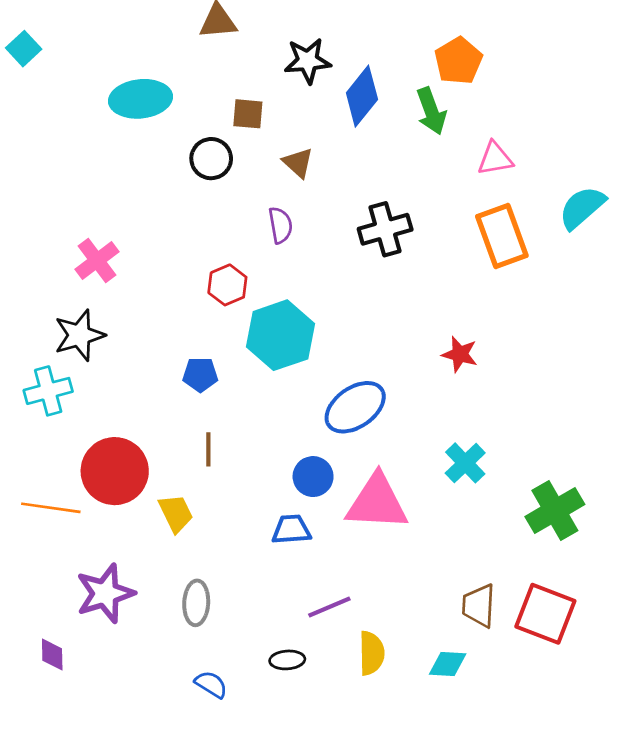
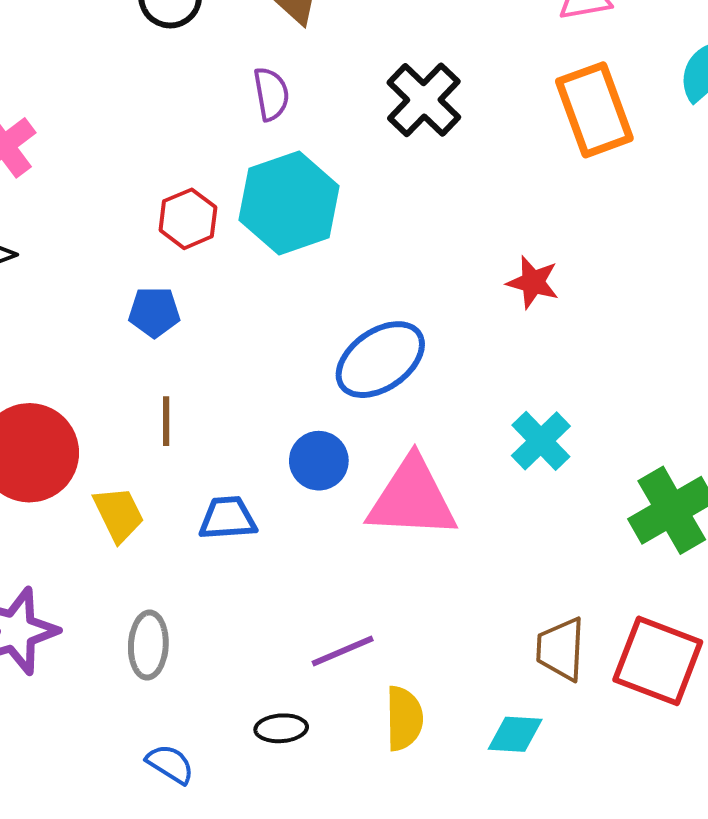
black cross: (385, 229) -> (424, 100), turned -30
red hexagon: (227, 285) -> (188, 219), moved
cyan hexagon: (280, 335) -> (289, 203), moved
blue trapezoid: (291, 530) -> (228, 518), moved

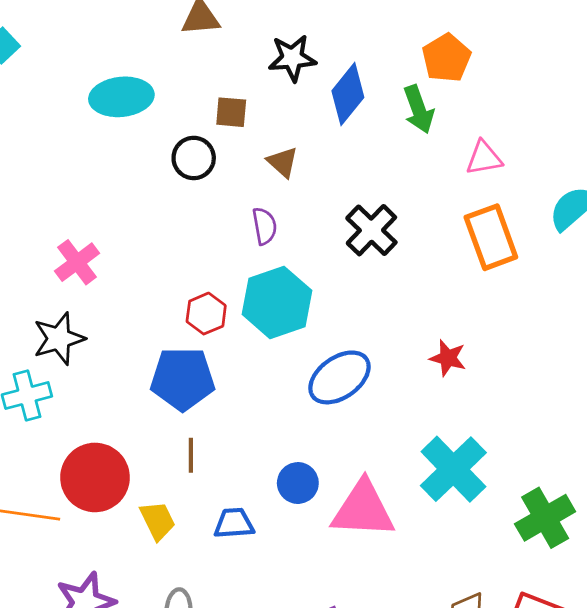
blue pentagon: (154, 312) -> (183, 379), size x1.8
blue ellipse: (380, 360) -> (339, 377), moved
cyan cross: (541, 441) -> (453, 469), size x1.6

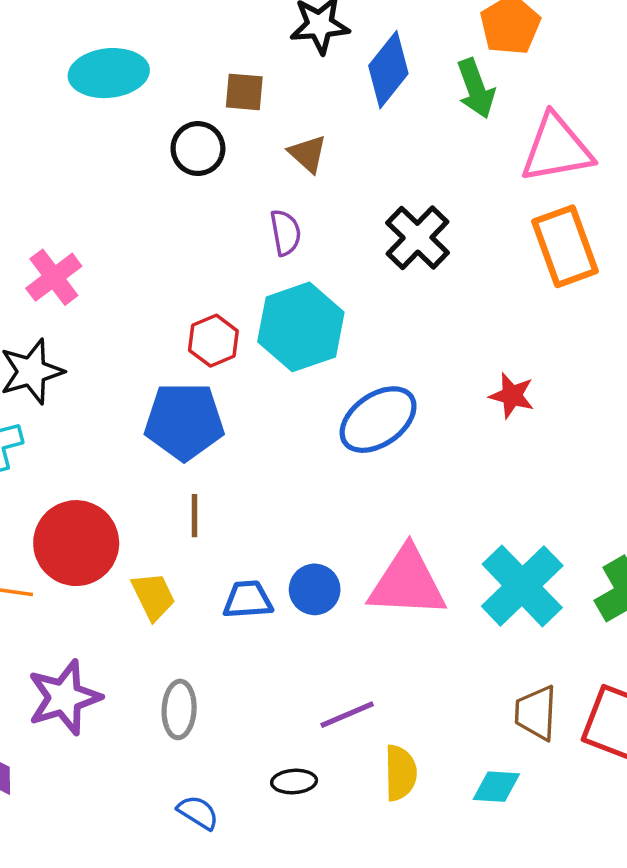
pink triangle: (484, 158) -> (556, 149), size x1.6
cyan cross: (453, 469) -> (522, 586), moved
blue circle: (298, 483) -> (315, 589), moved

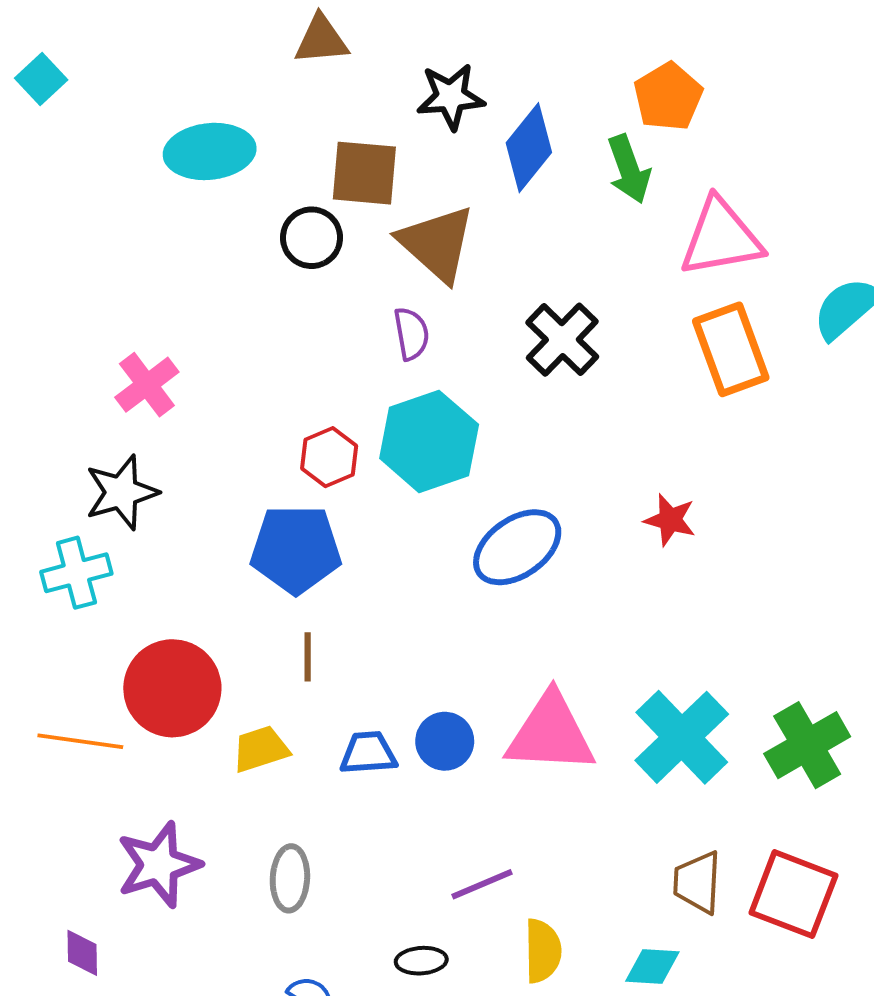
brown square: (244, 92) -> (364, 173), size x1.5
brown triangle: (308, 154) -> (437, 244), size x1.8
yellow trapezoid: (153, 596) -> (261, 749), turned -82

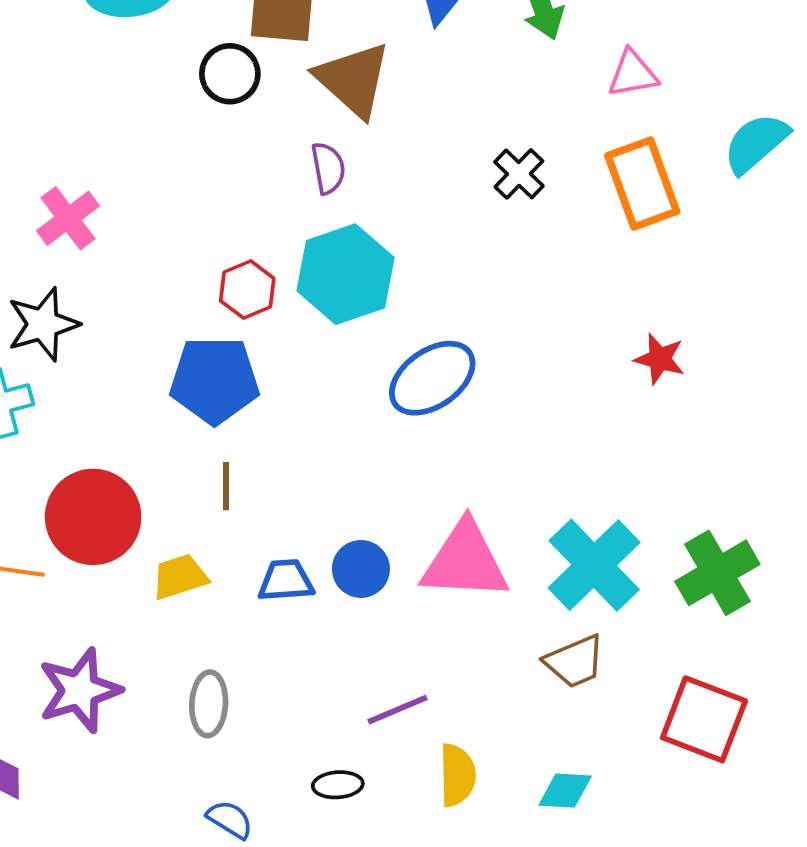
pink triangle: (721, 238) -> (633, 74), size x0.6
black cross: (562, 340) -> (519, 174), moved, size x0.7
red star: (670, 520) -> (660, 359), moved
brown trapezoid: (697, 882) -> (575, 661), moved, turned -116

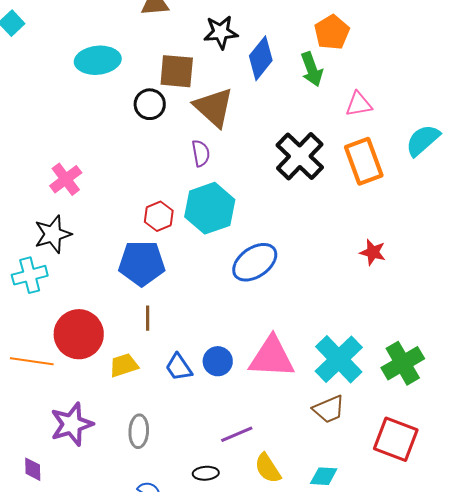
black cross: (519, 174) -> (300, 156), size x1.8
blue trapezoid: (286, 581) -> (179, 367), turned -120
yellow semicircle: (457, 775) -> (268, 468), turned 148

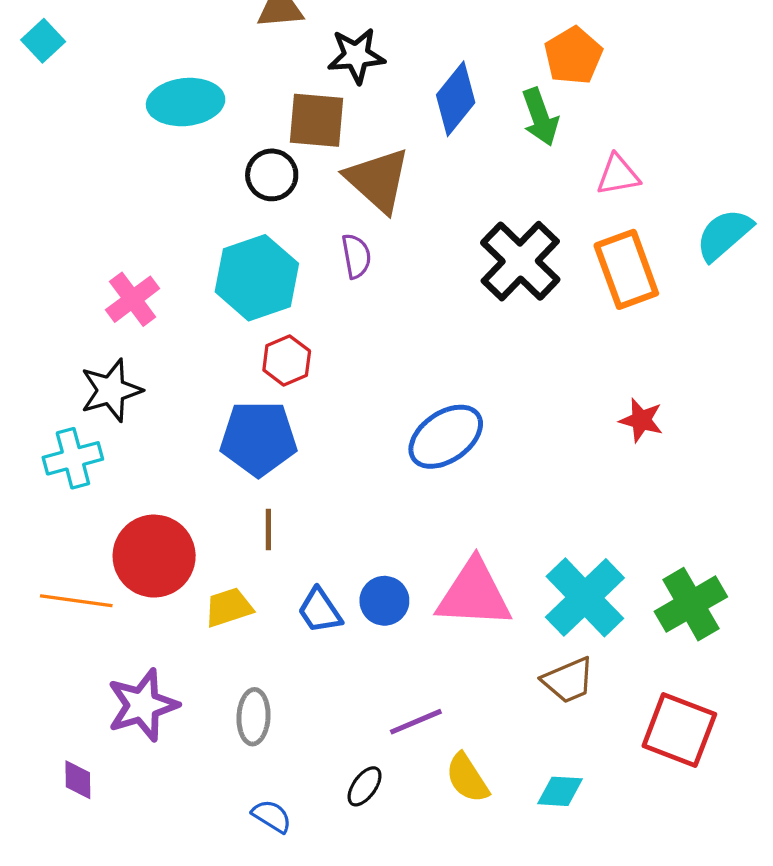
black star: (221, 32) -> (356, 56), moved
cyan hexagon: (210, 208) -> (257, 278), moved
black ellipse: (206, 473) -> (365, 786), turned -50

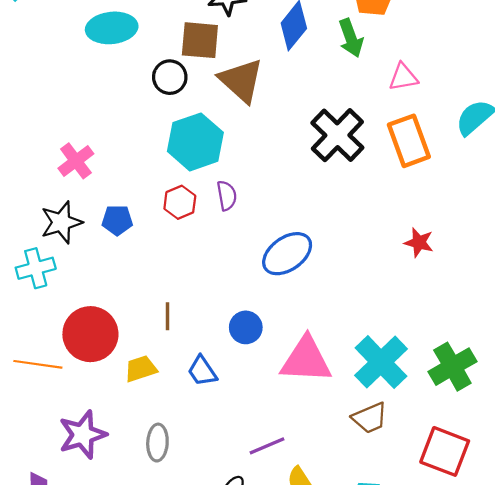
purple semicircle: (356, 256) -> (227, 196), moved
cyan hexagon: (257, 278) -> (195, 142), moved
blue pentagon: (258, 438) -> (117, 220), moved, size x0.6
blue circle: (384, 601) -> (246, 327), moved

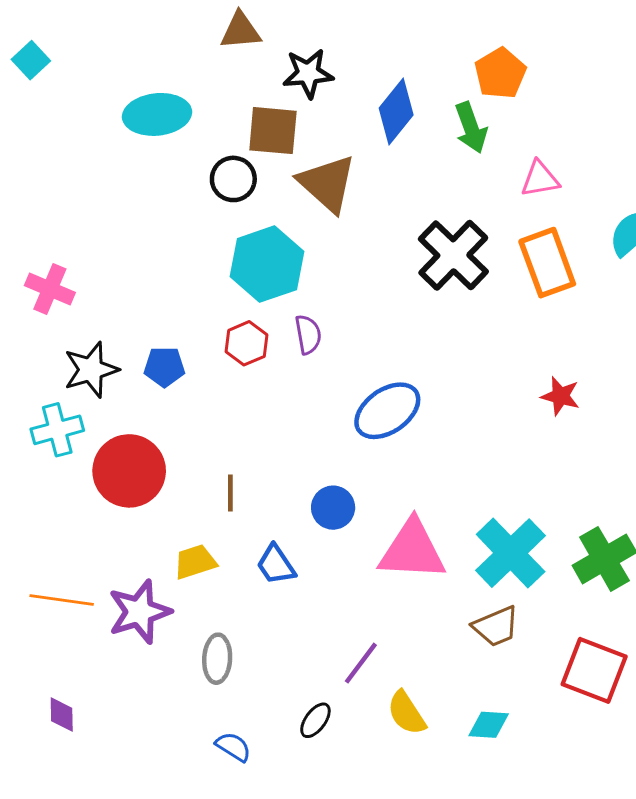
pink cross: (76, 161) -> (50, 289), moved, turned -30
red circle: (90, 334) -> (129, 471), moved
orange line: (38, 364) -> (62, 600), moved
purple star: (83, 435) -> (139, 612), moved
purple line: (267, 446) -> (361, 663), turned -30

